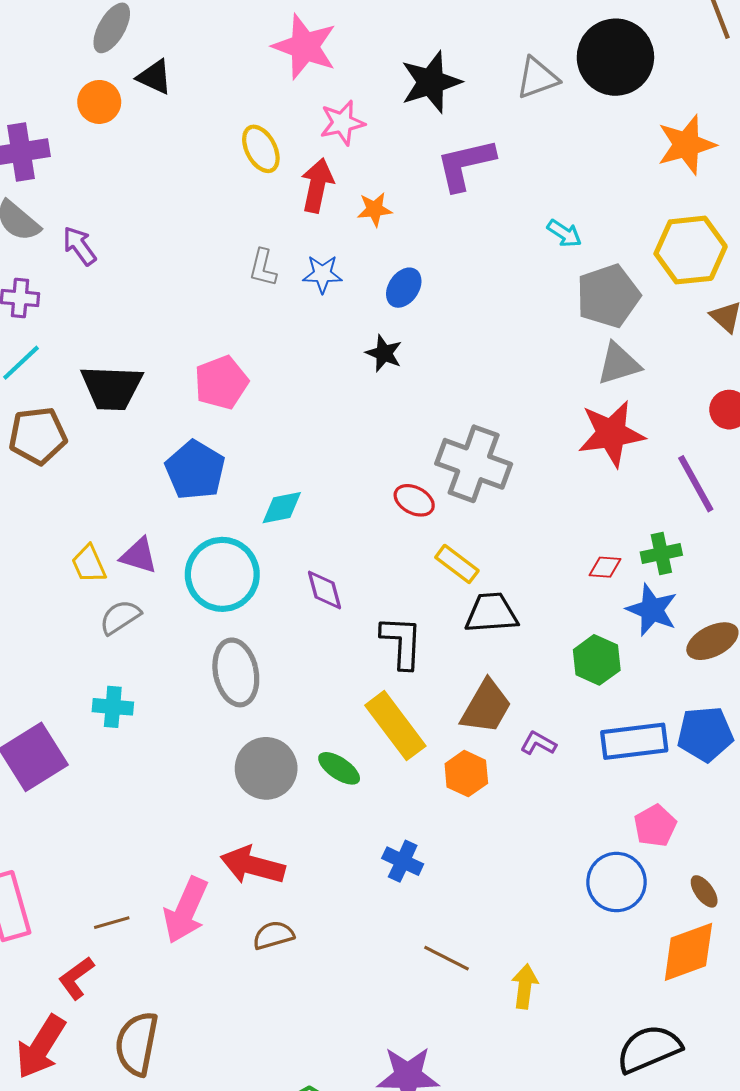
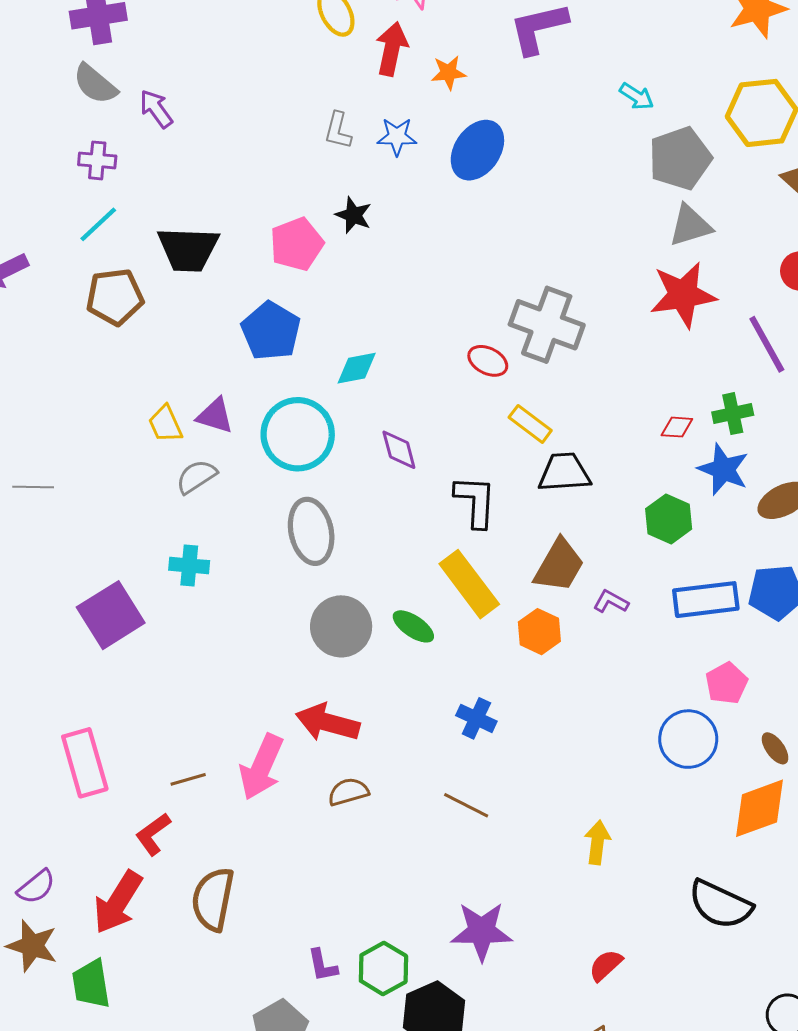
blue ellipse: (404, 288) -> (477, 150), size x1.5
black star: (384, 353) -> (353, 215), moved
brown line: (447, 958) -> (466, 805), moved
black semicircle: (649, 1049) -> (720, 904), turned -132

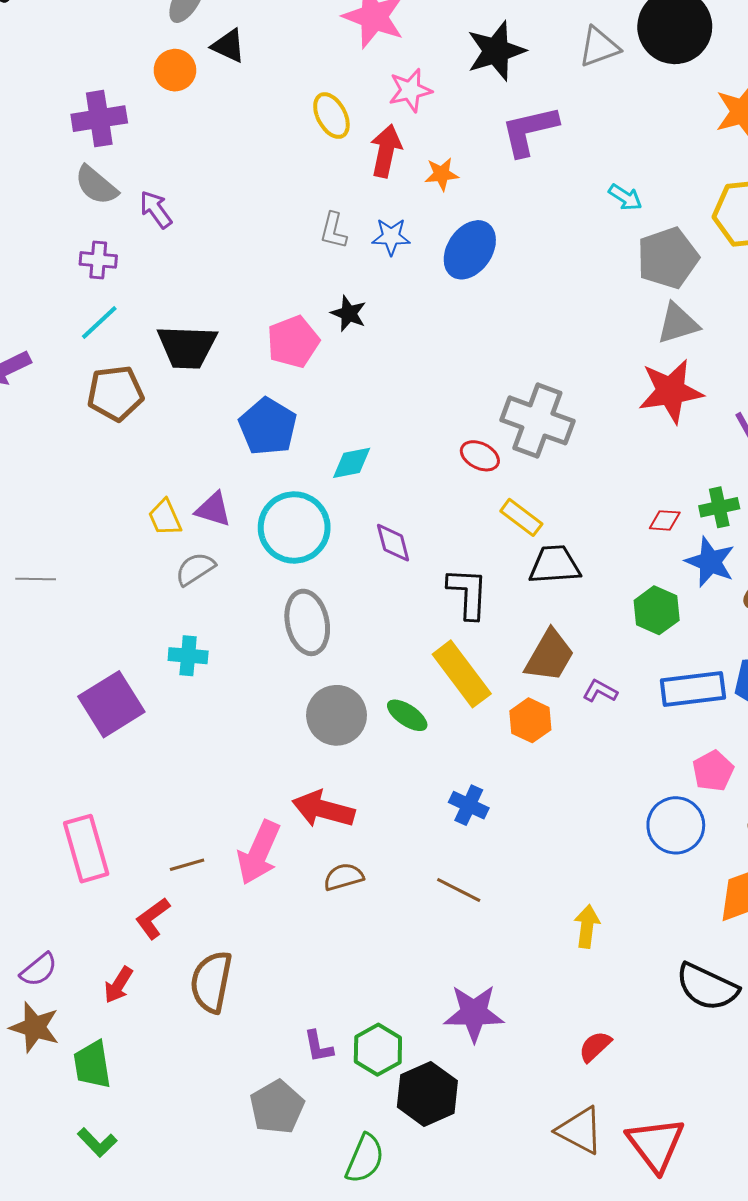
red arrow: (118, 902) -> (118, 985), size x0.6

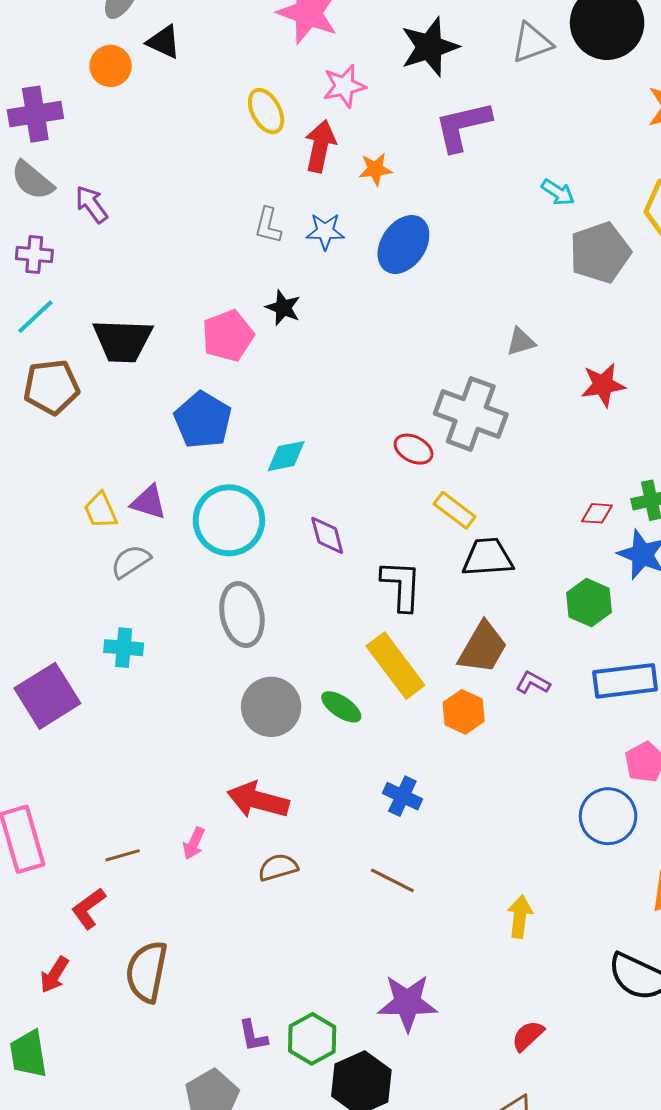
gray triangle: (678, 324) -> (521, 342), moved, size x0.7
red star: (671, 391) -> (603, 385), size x0.7
pink arrow: (259, 853) -> (194, 843), size x0.5

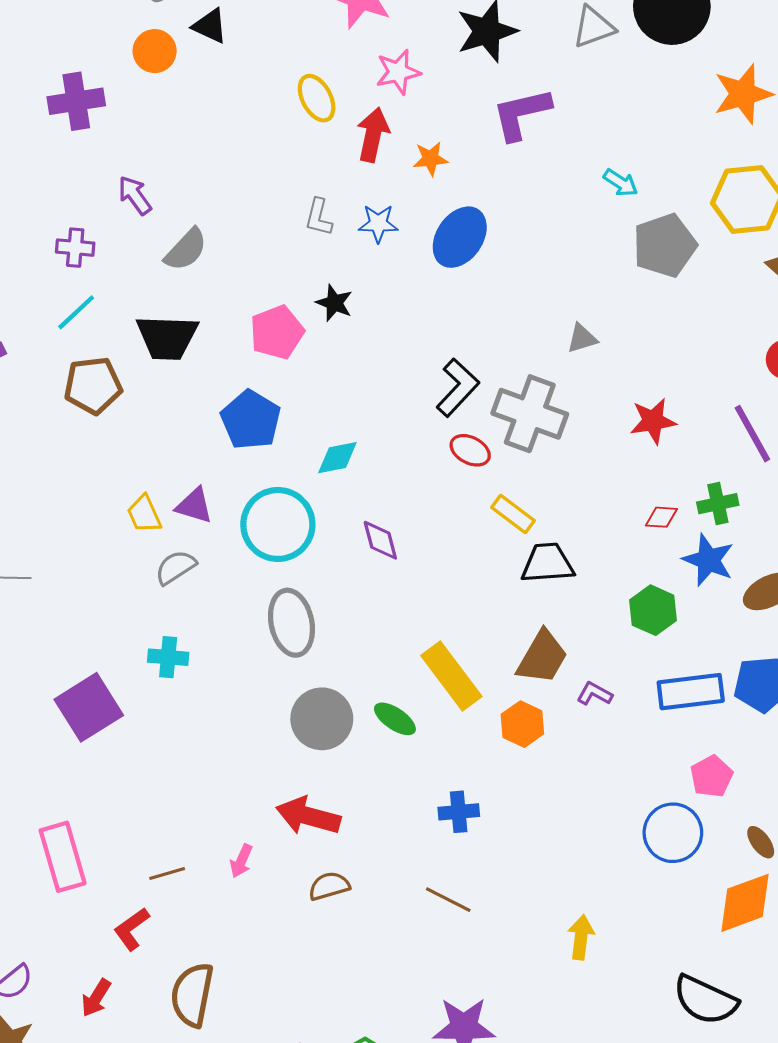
gray semicircle: (32, 180) -> (186, 250), moved, turned -87
red star: (603, 385) -> (653, 421), moved
black L-shape: (401, 585) -> (458, 388), moved, turned 40
blue cross: (402, 796) -> (459, 812), turned -30

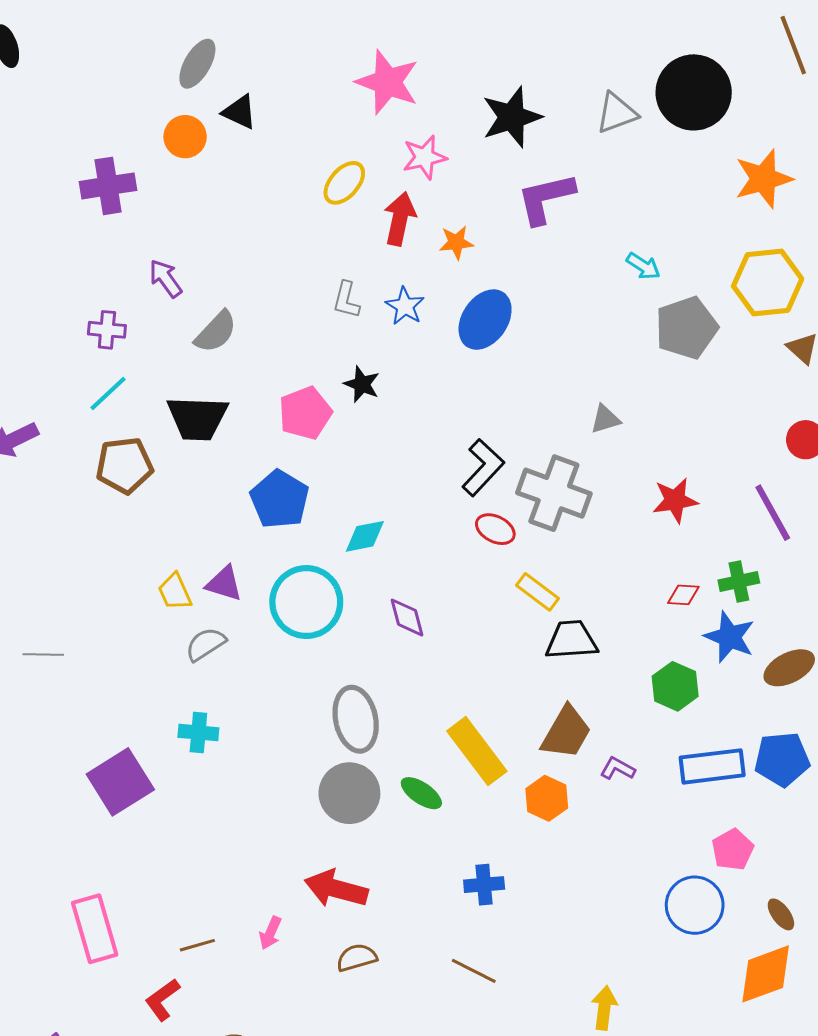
yellow ellipse: (317, 98) -> (344, 183), turned 69
blue star: (378, 224) -> (405, 306), turned 30
gray ellipse: (291, 623) -> (356, 719), moved

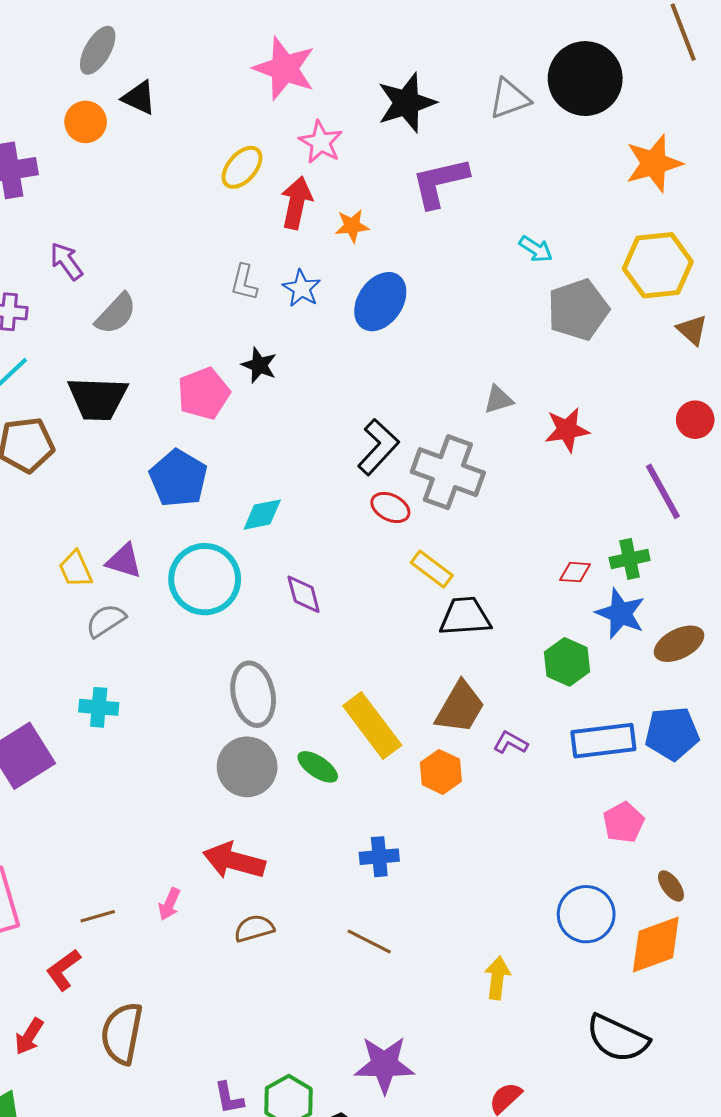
pink star: (424, 157) -> (321, 142), turned -30
red star: (675, 500) -> (567, 430), moved
blue circle: (695, 905) -> (586, 914), moved

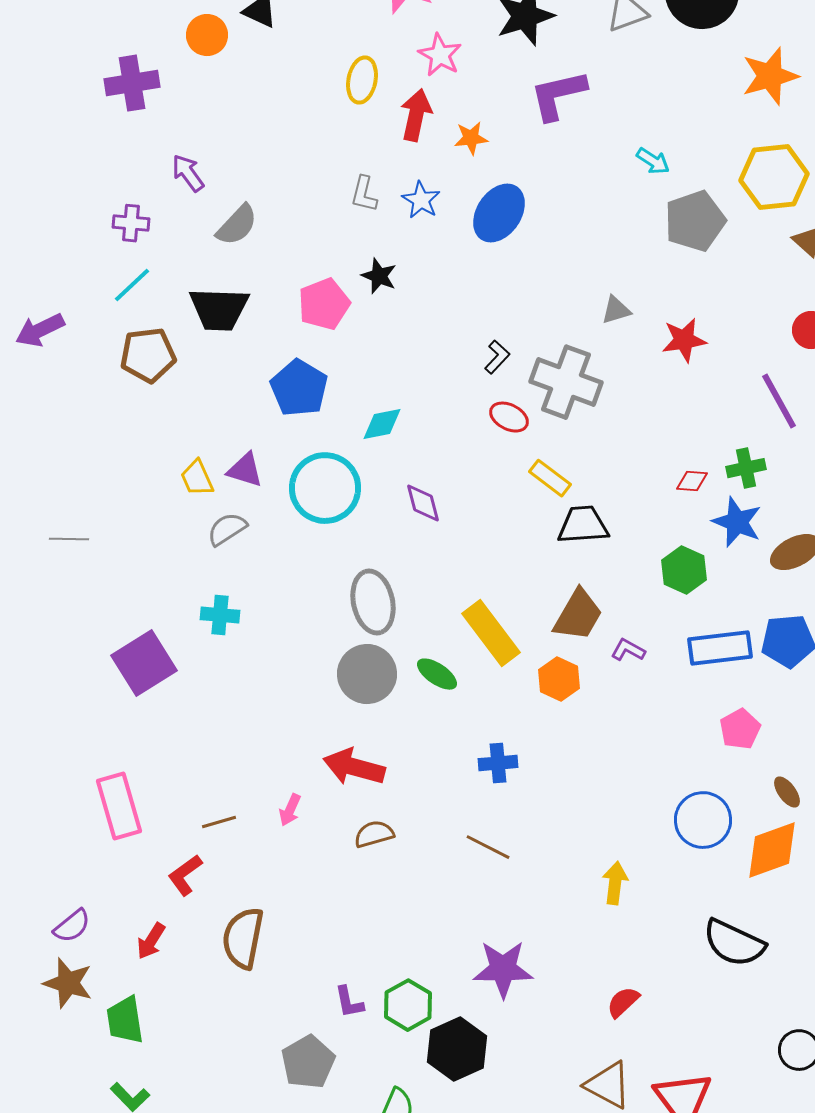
yellow ellipse: (242, 167) -> (362, 80), turned -30
black L-shape: (378, 447) -> (497, 357), size x0.6

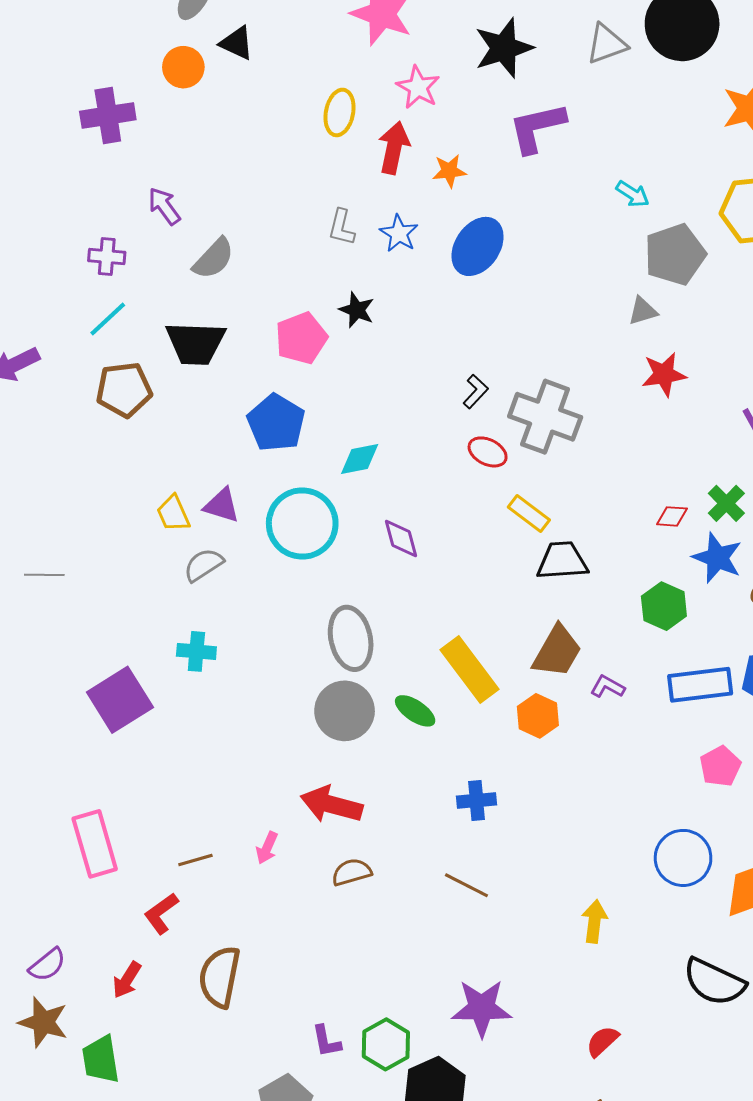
gray triangle: (616, 310) -> (643, 311), moved
green cross: (746, 468) -> (726, 503), turned -33

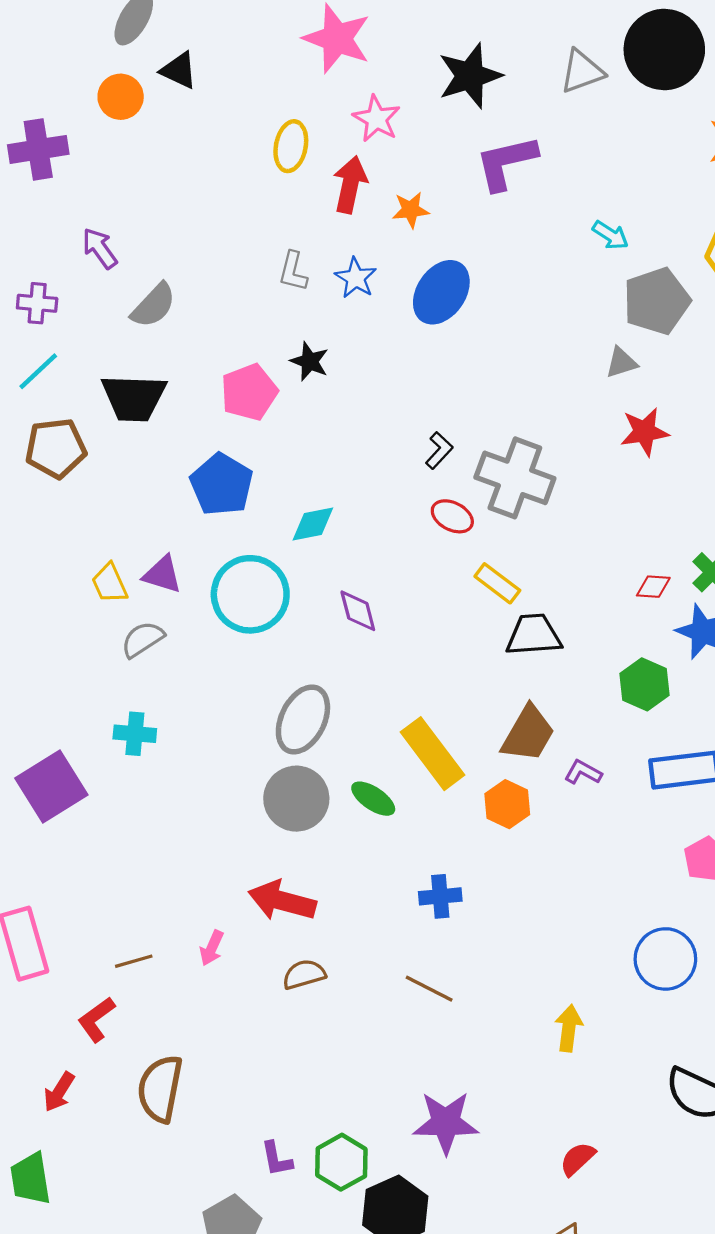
gray ellipse: (351, 638) -> (303, 720), turned 38

